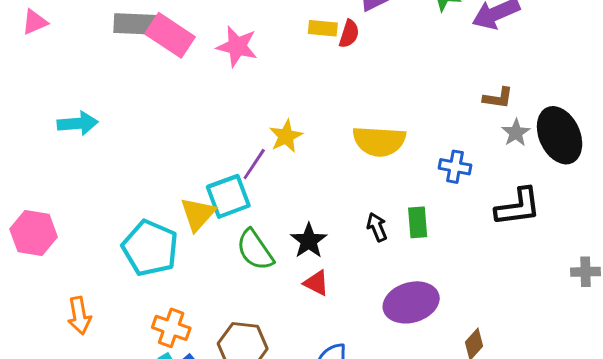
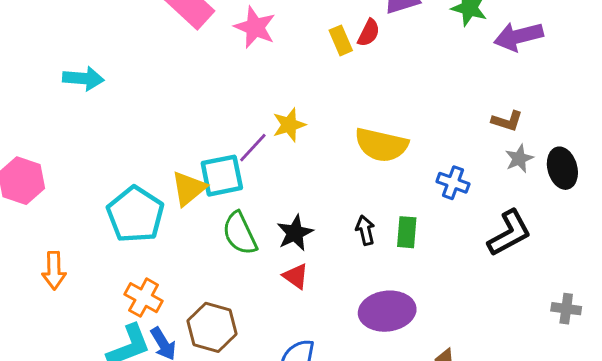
yellow rectangle: (323, 28) -> (341, 40), moved, turned 52
black ellipse: (560, 135) -> (562, 168), size x0.7
black L-shape: (518, 207) -> (509, 233), turned -30

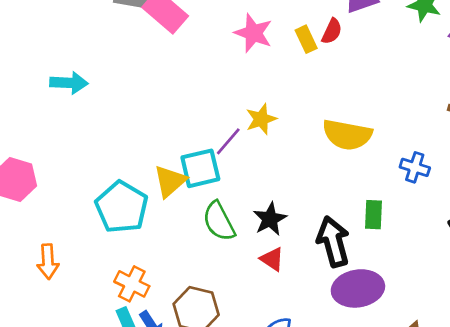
pink star: (255, 27) -> (253, 33), moved
black arrow: (365, 230) -> (333, 242), moved, size x1.8

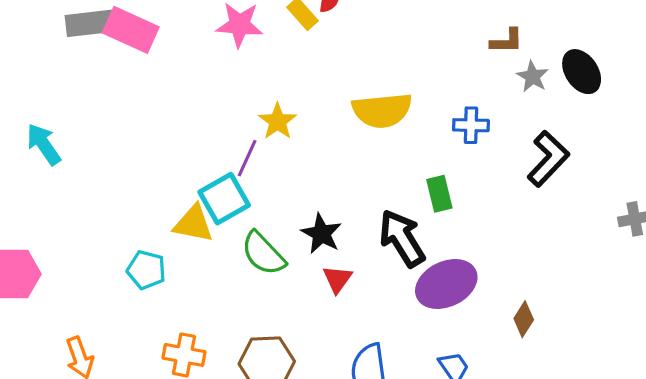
cyan arrow: (69, 83) -> (44, 144), turned -111
yellow triangle: (170, 181) -> (193, 224), turned -51
cyan pentagon: (122, 207) -> (146, 270), size x0.6
red triangle: (272, 259) -> (337, 279), turned 48

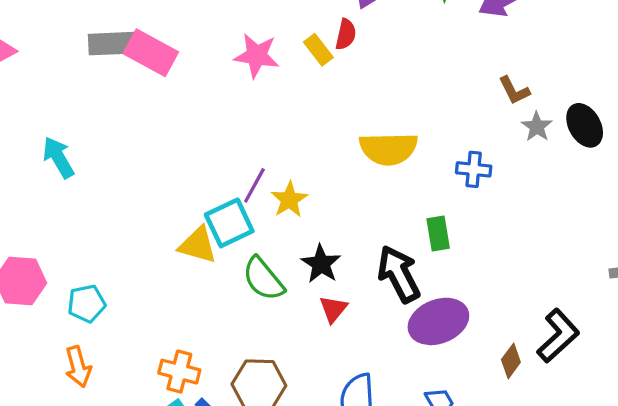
brown L-shape: (507, 41) -> (514, 90), turned 60
yellow star: (277, 121) -> (289, 200), moved
black L-shape: (548, 159) -> (558, 336), moved
cyan pentagon: (146, 270) -> (87, 304), moved, turned -30

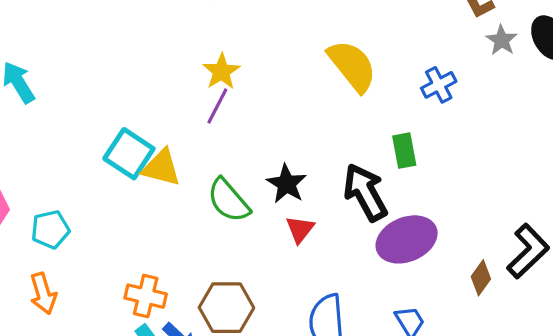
yellow semicircle: (389, 149) -> (352, 66), turned -126
blue cross: (474, 169) -> (439, 85), turned -32
yellow star: (289, 200) -> (221, 71), moved
cyan square: (229, 223) -> (129, 154), moved, turned -30

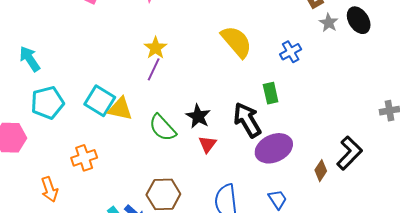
cyan pentagon: (50, 229) -> (47, 103), moved, size x1.4
orange cross: (146, 296) -> (84, 158), moved, turned -30

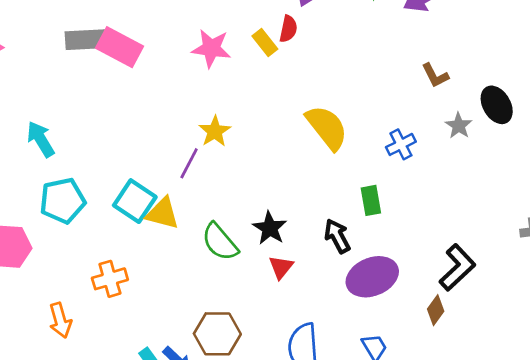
gray star: (329, 23) -> (459, 126), moved
purple line: (154, 69) -> (189, 163), moved
black arrow: (247, 120) -> (337, 236), size x0.7
black L-shape: (349, 153) -> (457, 267), moved

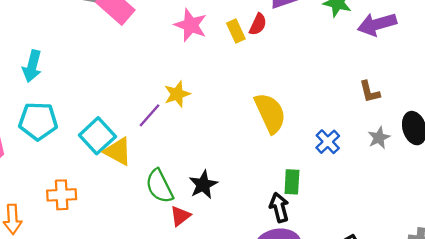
cyan arrow: (41, 139) -> (32, 66), turned -148
blue cross: (401, 144) -> (328, 142), turned -30
black arrow: (337, 236) -> (279, 207), moved
red triangle: (281, 267) -> (180, 216), moved

